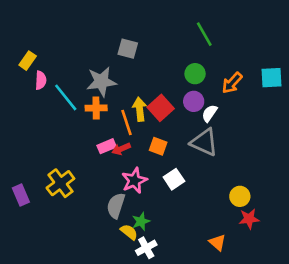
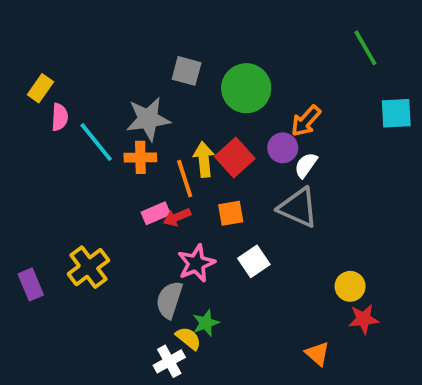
green line: (204, 34) -> (365, 48), moved
green circle: (195, 74) -> (246, 88), moved, size x1.6
orange arrow: (232, 83) -> (306, 121), moved
orange square: (158, 146) -> (231, 213), turned -30
white cross: (146, 248) -> (169, 361), moved

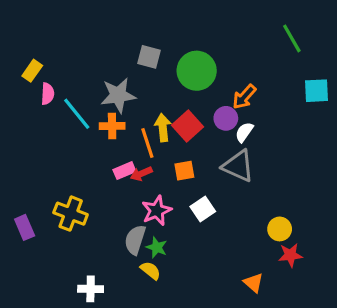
yellow cross: (88, 267) -> (71, 214), turned -32
green star: (206, 323) -> (157, 247), moved, turned -30
white cross: (169, 361) -> (91, 289), moved, turned 30

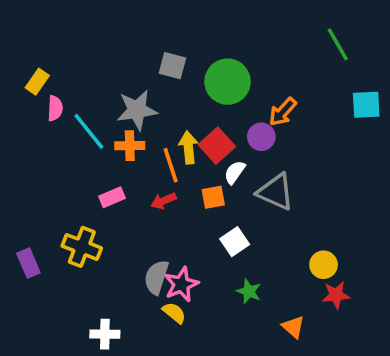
white semicircle: (244, 132) -> (235, 172), moved
pink rectangle: (124, 171) -> (112, 197), moved
pink star: (157, 211) -> (181, 284), moved
green star: (157, 247) -> (249, 291), moved

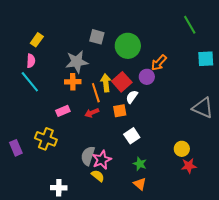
yellow rectangle: (37, 82) -> (37, 40), moved
cyan line: (89, 131) -> (30, 82), moved
gray triangle: (276, 192) -> (203, 108), moved
orange triangle: (293, 327) -> (140, 184), moved

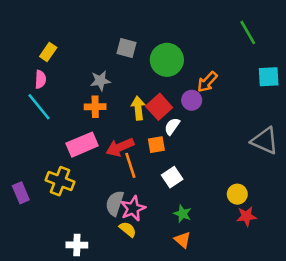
gray star: (77, 62) -> (100, 81), size x0.7
orange line: (96, 93) -> (130, 165), moved
pink rectangle: (63, 111) -> (82, 145), size x1.6
red arrow: (92, 113) -> (120, 147), size x1.5

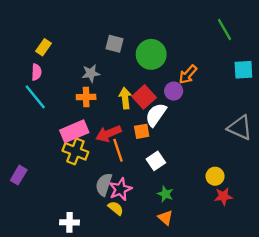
white semicircle: (172, 126) -> (156, 115), size x1.5
yellow cross: (60, 181) -> (75, 151), moved
purple rectangle: (21, 193) -> (19, 175), turned 54

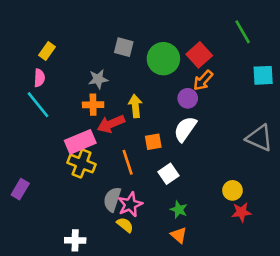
red square: (144, 97) -> (199, 55), moved
white semicircle: (156, 115) -> (185, 129), moved
red arrow: (109, 134) -> (111, 124), moved

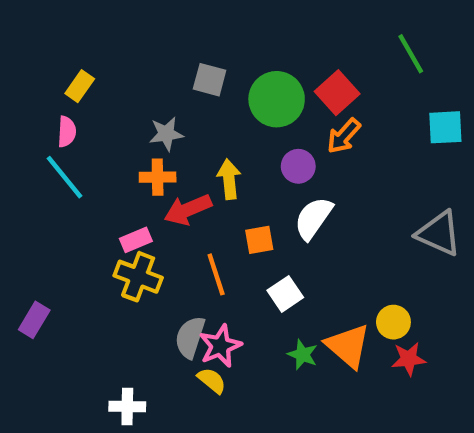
purple circle: (188, 98) -> (298, 166), moved
pink rectangle: (80, 142) -> (136, 240), size x0.6
orange triangle: (179, 235) -> (348, 346), moved, size x1.6

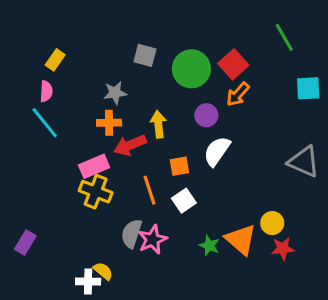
pink rectangle: (136, 240) -> (94, 166), size x1.4
white square: (285, 294) -> (184, 201), moved
purple rectangle: (34, 320) -> (25, 243), moved
yellow semicircle: (212, 381) -> (103, 271), moved

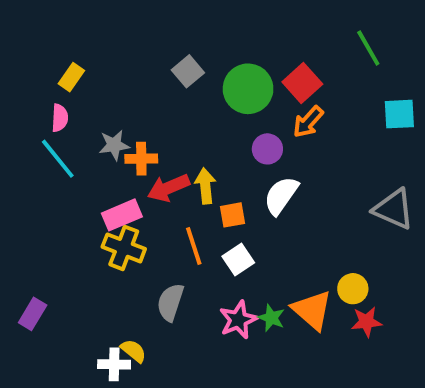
gray square: (145, 55) -> (188, 71), turned 35
gray star: (115, 93) -> (114, 145), moved
yellow arrow: (158, 124) -> (205, 186), moved
pink star: (152, 240) -> (238, 320), moved

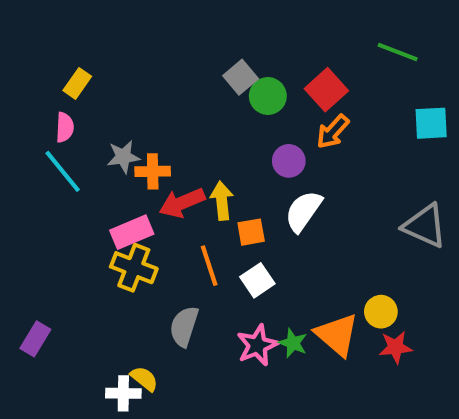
green line: (368, 48) -> (398, 52), turned -39
gray square: (188, 71) -> (241, 77), moved
green circle: (248, 89) -> (268, 96), size x0.7

